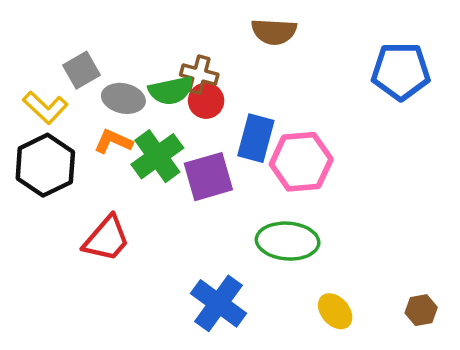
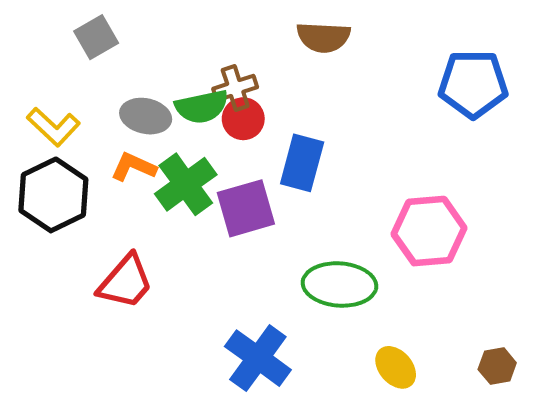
gray square: (82, 70) -> (96, 37), moved
brown cross: (199, 75) -> (235, 88), turned -33
pink hexagon: (301, 162) -> (429, 231), moved

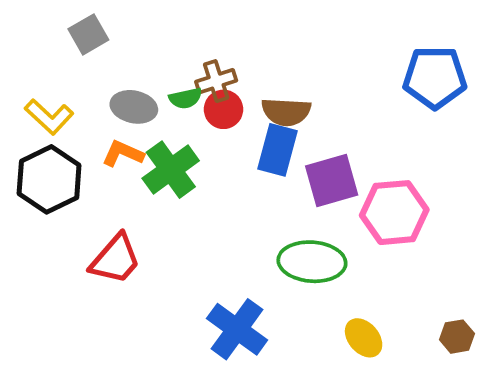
brown semicircle: (323, 37) -> (286, 112), moved
green semicircle: (202, 107) -> (185, 98), size x0.7
purple square: (246, 208) -> (332, 181), moved

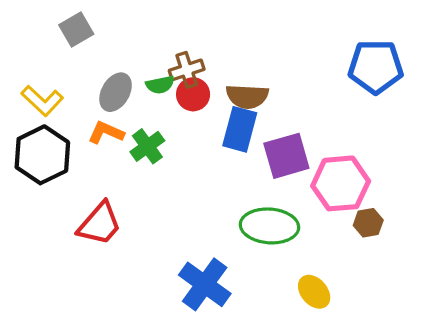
gray ellipse: (134, 107) -> (116, 92), turned -72
green cross: (171, 170) -> (147, 146), size x0.7
brown hexagon: (457, 337) -> (368, 223), moved

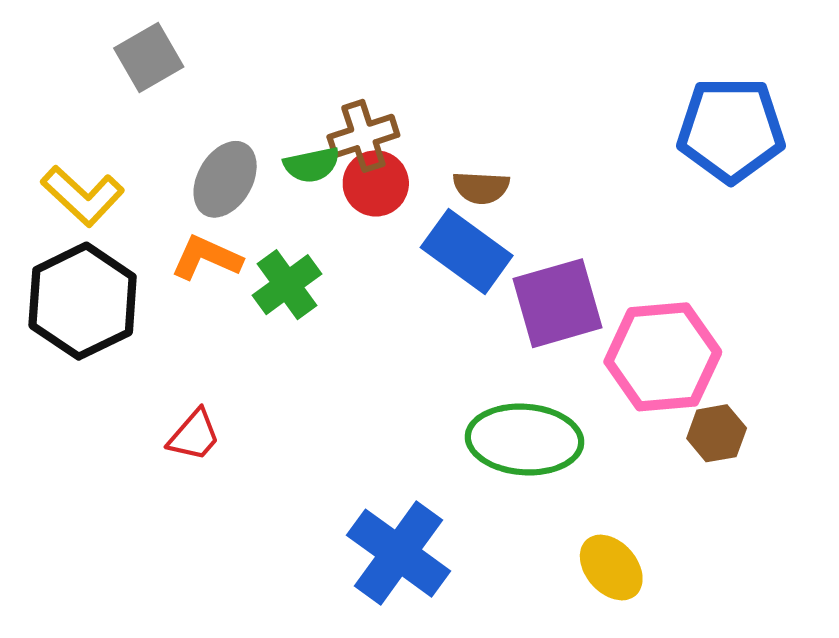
brown semicircle: (247, 96) -> (481, 188), size x0.7
blue rectangle: (240, 129) -> (467, 252), turned -69
red trapezoid: (100, 224) -> (194, 435), size x0.6

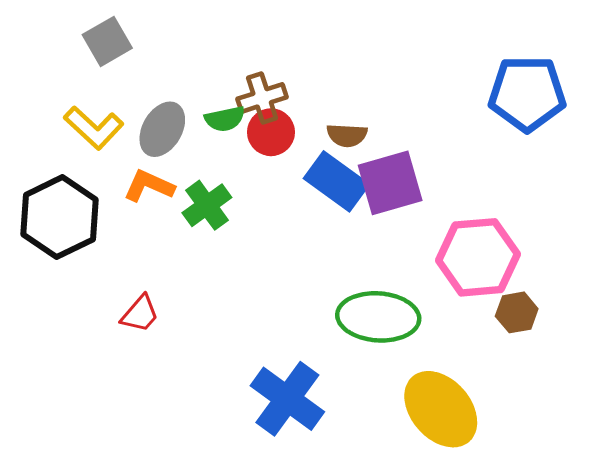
yellow L-shape: (83, 196) -> (94, 128), moved
purple square: (558, 303) -> (390, 183), moved
yellow ellipse: (611, 568) -> (441, 409), size x1.6

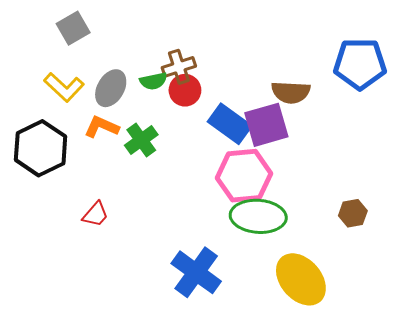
brown semicircle: (347, 135) -> (291, 92), moved, size x1.4
pink hexagon: (478, 257) -> (244, 176), moved

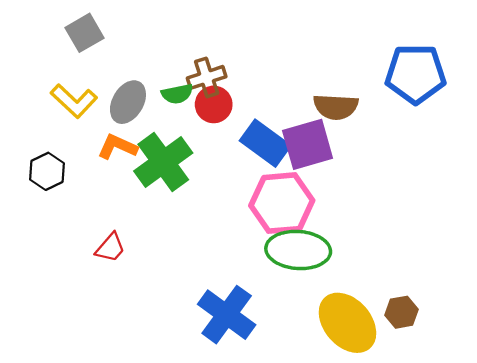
green cross: (141, 140) -> (163, 162), size x1.5
black hexagon: (41, 148) -> (47, 171), size x0.6
brown hexagon: (353, 213) -> (401, 312), moved

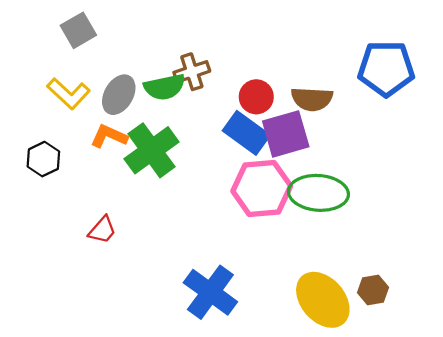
green semicircle: (177, 94) -> (165, 87), size x1.4
red circle: (214, 104) -> (256, 97), moved
green ellipse: (298, 250) -> (318, 193), moved

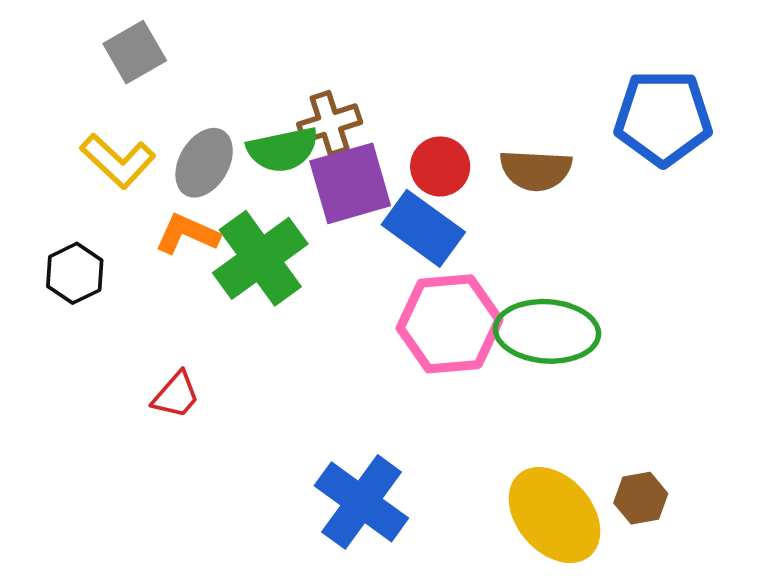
purple square: (286, 134) -> (350, 183), moved

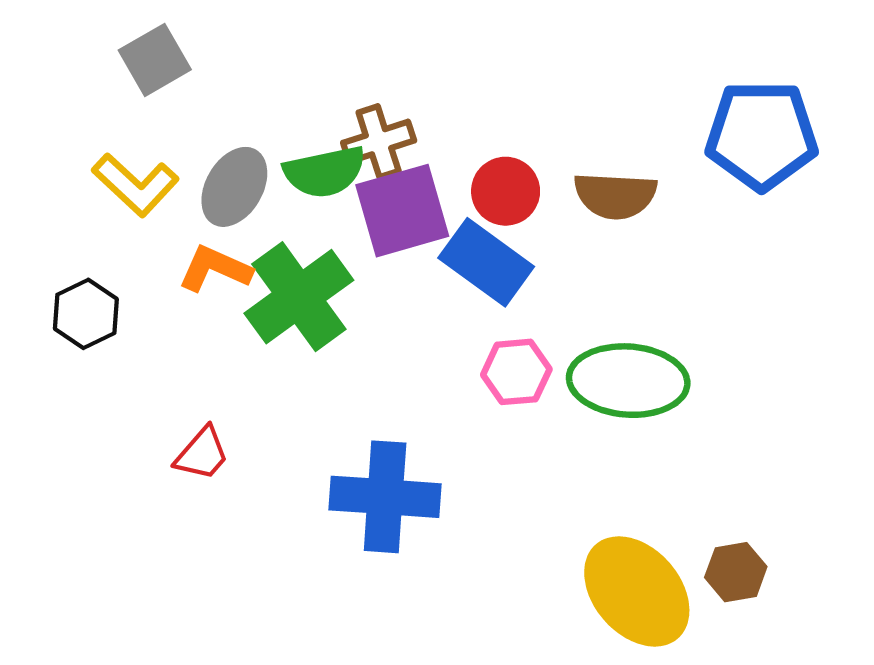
pink hexagon: (450, 324) -> (516, 372), size x0.6
blue cross: (361, 502) -> (385, 497), moved, turned -32

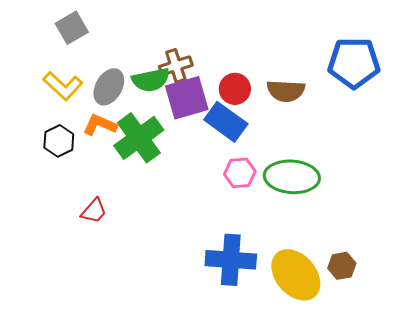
black hexagon: (86, 314) -> (59, 141), moved
blue cross: (385, 497) -> (231, 260), moved

